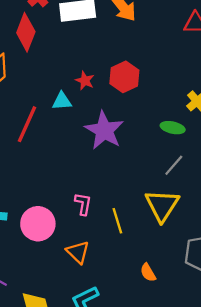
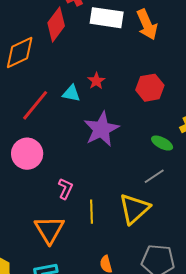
red hexagon: (124, 77) -> (150, 88), moved
pink circle: (38, 224) -> (27, 154), moved
orange triangle: (78, 252) -> (49, 230), size x1.4

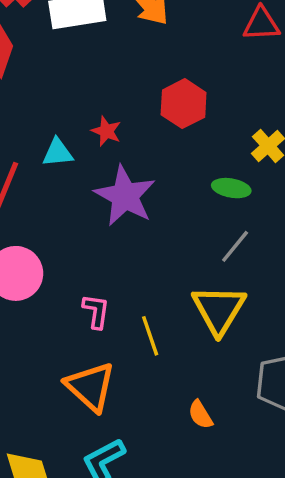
red star: (96, 81) -> (106, 131), moved

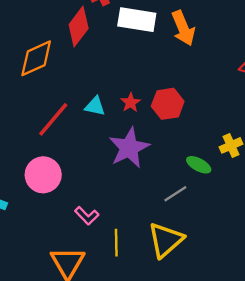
red hexagon: (184, 104) -> (168, 104), moved
gray line: (235, 246) -> (175, 194), moved
pink L-shape: (96, 311) -> (87, 216), turned 110

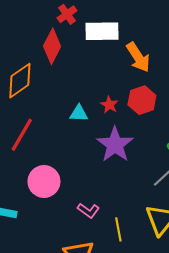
orange arrow: (183, 28) -> (138, 57), moved
red line: (53, 119) -> (22, 135), moved

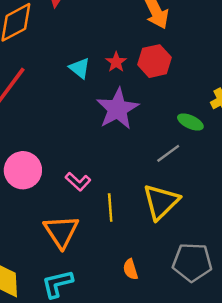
cyan triangle: (79, 113) -> (80, 68), turned 30
pink circle: (44, 181) -> (23, 170), moved

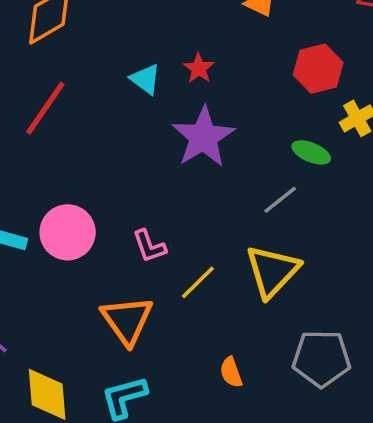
red hexagon: (154, 61) -> (318, 69), moved
pink L-shape: (78, 182) -> (149, 246), turned 30
yellow line: (110, 207) -> (198, 282), turned 52

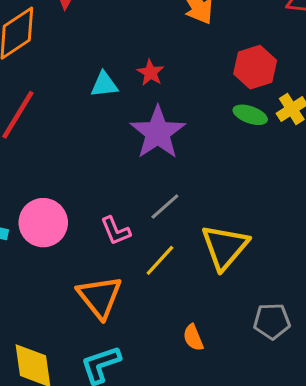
cyan triangle: (145, 79) -> (104, 85), turned -40
green ellipse: (311, 152) -> (250, 115), moved
gray line: (280, 200) -> (165, 207), moved
gray pentagon: (321, 358) -> (272, 321), size x0.7

